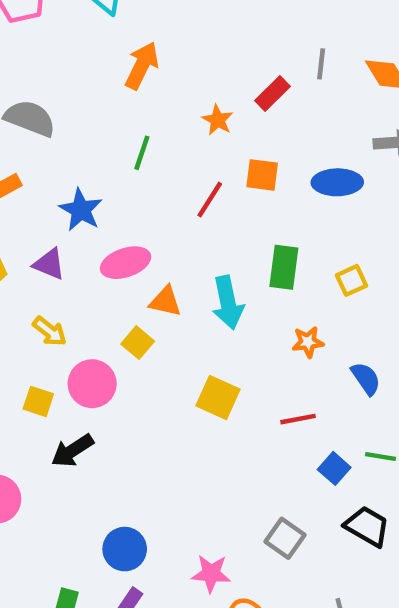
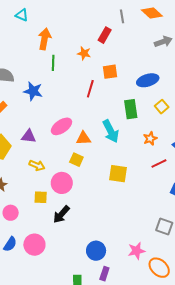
green line: (142, 153) -> (53, 63), moved
blue ellipse: (337, 182) -> (148, 80), moved
blue star: (81, 210) -> (33, 91), moved
red line: (298, 419) -> (159, 164), moved

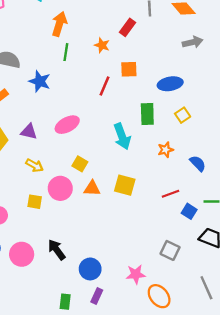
orange triangle: (83, 138) -> (92, 188), moved
red line: (159, 164) -> (170, 194), moved
black arrow: (61, 214) -> (57, 250), moved, turned 96

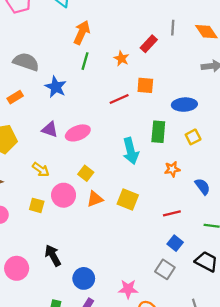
red line: (104, 86) -> (119, 99), turned 36
purple triangle: (29, 132) -> (50, 129), moved
orange triangle: (92, 188) -> (95, 199), turned -30
blue square: (189, 211) -> (175, 243), moved
pink circle: (22, 254) -> (17, 268), moved

